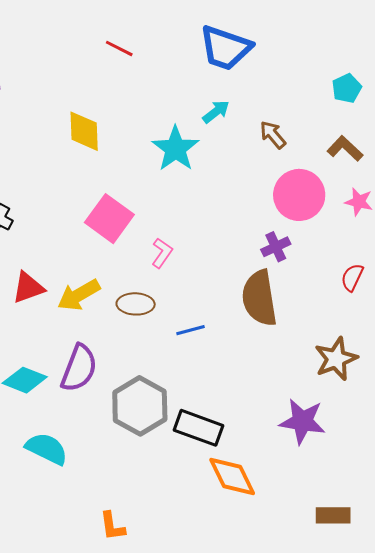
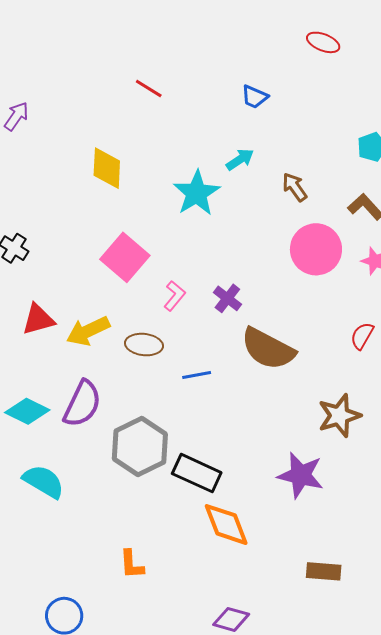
blue trapezoid: (225, 48) -> (255, 97), size x0.5
purple cross: (276, 247) -> (227, 298), moved, turned -32
brown semicircle: (259, 298) -> (268, 349), turned -58
orange L-shape: (112, 526) -> (132, 564), moved

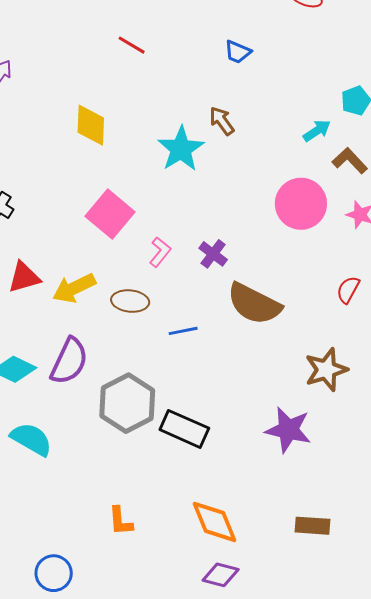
cyan arrow: (240, 160) -> (317, 131), moved
brown arrow: (295, 187) -> (222, 121), moved
orange diamond: (226, 524) -> (214, 522), moved

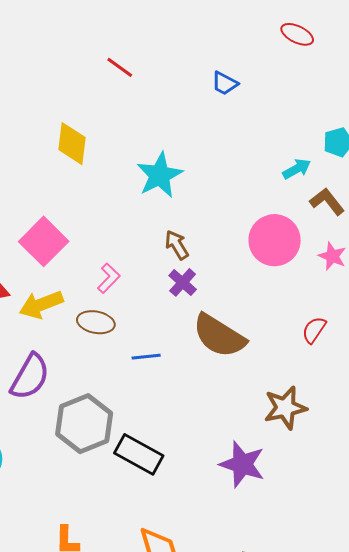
brown arrow: (222, 121) -> (177, 245), moved
pink square: (110, 214) -> (44, 241), moved
pink L-shape: (160, 252) -> (109, 278), moved

